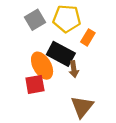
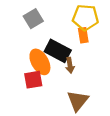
yellow pentagon: (67, 19) -> (85, 17), moved
orange rectangle: (88, 37) -> (83, 35), turned -40

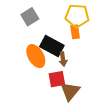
red square: (33, 80) -> (57, 79), moved

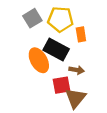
yellow pentagon: (77, 16) -> (60, 19), moved
brown arrow: (63, 59) -> (77, 70), moved, turned -72

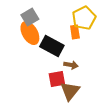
yellow pentagon: (60, 19) -> (84, 18), moved, turned -30
orange ellipse: (39, 60) -> (30, 33), moved

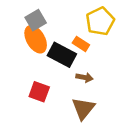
orange rectangle: (75, 32) -> (81, 44), moved, turned -48
red square: (57, 79) -> (39, 92), moved, turned 30

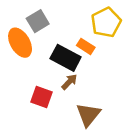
orange ellipse: (36, 39) -> (20, 43), moved
brown arrow: (85, 77) -> (69, 82), moved, turned -56

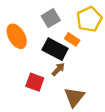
gray square: (38, 21) -> (51, 18), moved

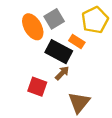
orange ellipse: (17, 36) -> (33, 27), moved

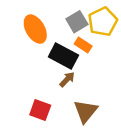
gray square: (54, 19) -> (77, 22), moved
red square: (37, 87) -> (40, 110), moved

